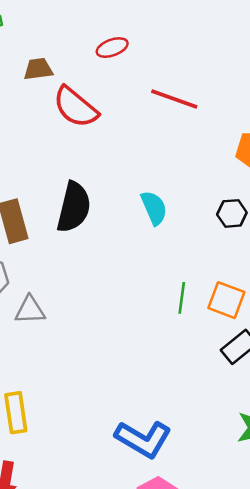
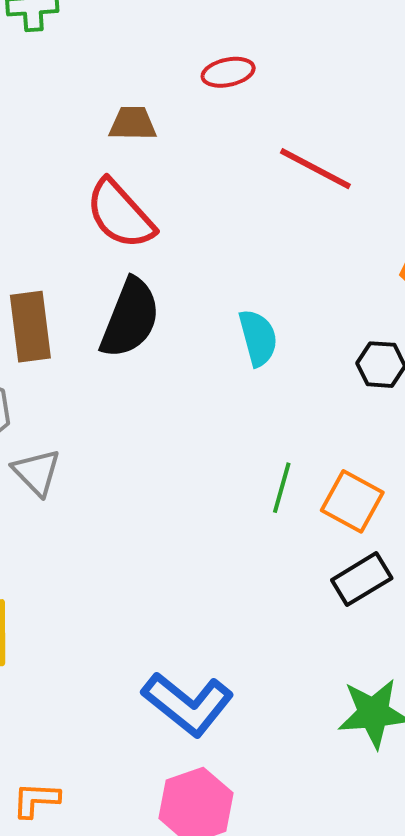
brown trapezoid: (38, 69) -> (133, 124), moved
red semicircle: (75, 107) -> (120, 214), moved
gray triangle: (30, 310) -> (37, 472), turned 40

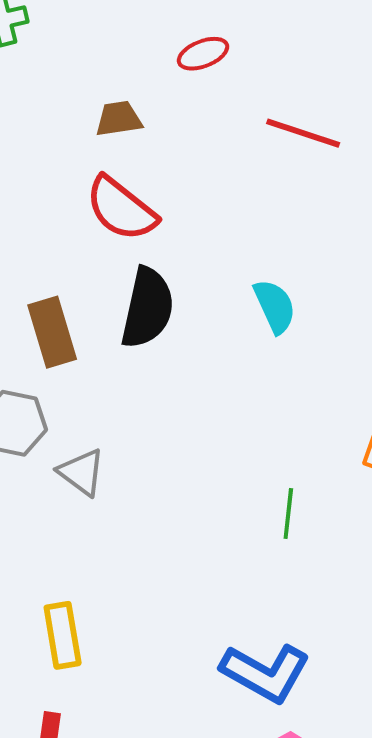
green line: (282, 488) -> (288, 513), moved

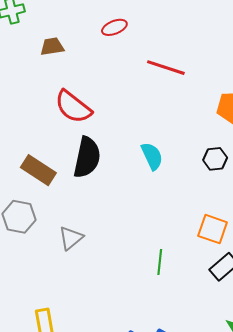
brown trapezoid: (119, 119) -> (52, 47), moved
brown rectangle: (52, 332) -> (38, 170), turned -40
gray triangle: (82, 472) -> (71, 238), moved, turned 44

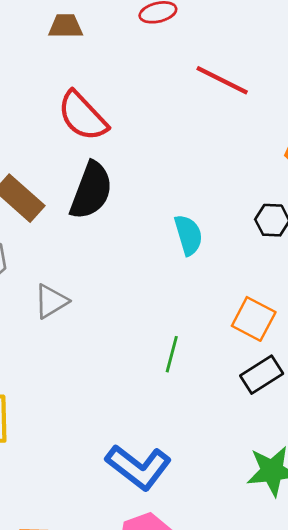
cyan semicircle: (152, 156) -> (188, 235), moved

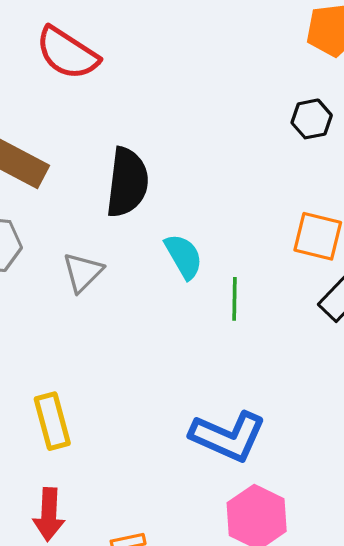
black semicircle: (91, 191) -> (127, 182), moved
cyan semicircle: (188, 235) -> (184, 256), moved

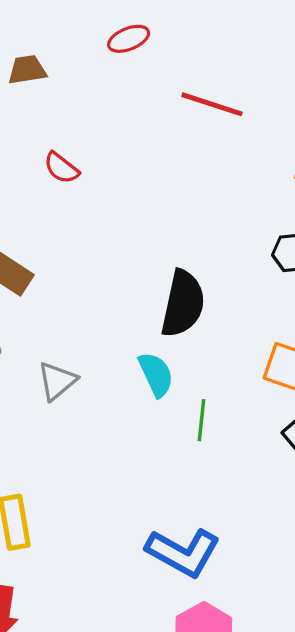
red semicircle: (67, 53) -> (61, 168), size x0.6
black semicircle: (127, 182) -> (183, 304), moved

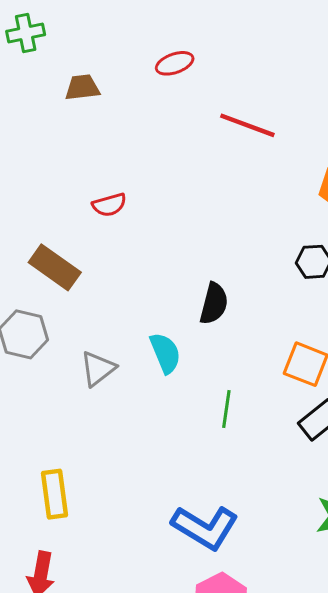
red semicircle: (61, 168) -> (109, 205), moved, turned -56
black semicircle: (183, 304) -> (214, 304), size x0.7
cyan semicircle: (156, 374) -> (165, 353), moved

